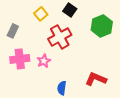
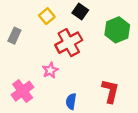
pink cross: (20, 59) -> (23, 91), moved, turned -30
red L-shape: (96, 79) -> (110, 91), turned 80

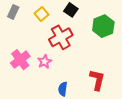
gray rectangle: (14, 36) -> (13, 12), moved
pink cross: (23, 91) -> (20, 60), moved

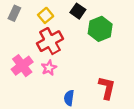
green hexagon: (103, 26) -> (100, 29), moved
red cross: (61, 37) -> (50, 41), moved

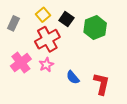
black square: (78, 11) -> (66, 19), moved
gray rectangle: (14, 13) -> (13, 23), moved
blue semicircle: (69, 98) -> (73, 77), moved, turned -48

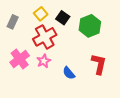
red L-shape: (101, 84) -> (99, 64), moved

